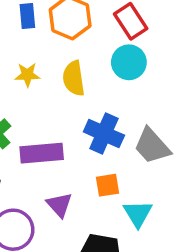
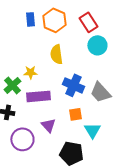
cyan circle: (129, 62) -> (97, 45), moved
yellow star: (27, 75) -> (30, 72), moved

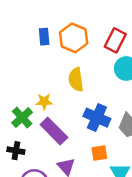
red rectangle: (88, 22) -> (115, 40), turned 60
purple rectangle: (38, 96) -> (54, 131), turned 50

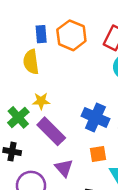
yellow semicircle: (76, 80) -> (31, 62), moved

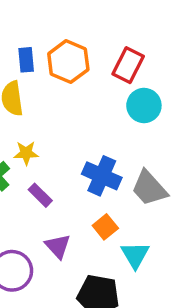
purple rectangle: (51, 131) -> (40, 195), size x0.6
orange square: (98, 154) -> (105, 227), turned -30

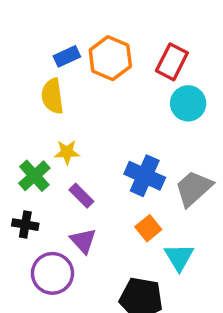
blue rectangle: (26, 60) -> (67, 56), turned 70
gray trapezoid: (149, 188) -> (194, 188), turned 90
purple triangle: (58, 246) -> (83, 241), moved

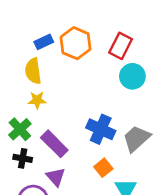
yellow star: (67, 152) -> (37, 100), moved
purple rectangle: (81, 196) -> (54, 144), size x1.5
black cross: (25, 225) -> (23, 158), moved

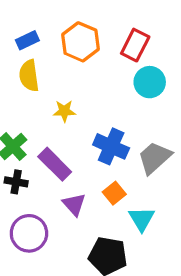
blue rectangle: (44, 42) -> (27, 40), moved
yellow star: (37, 100) -> (64, 111), moved
purple triangle: (56, 177) -> (74, 204), moved

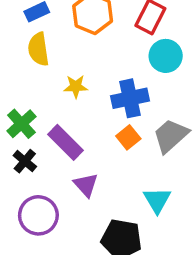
blue cross: (111, 146) -> (130, 98), moved, turned -36
black cross: (16, 182) -> (25, 161), turned 30
orange square: (114, 193) -> (128, 137), moved

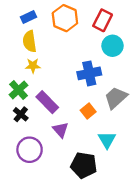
yellow star: (76, 86) -> (33, 66), moved
orange square: (128, 137) -> (88, 111), moved

